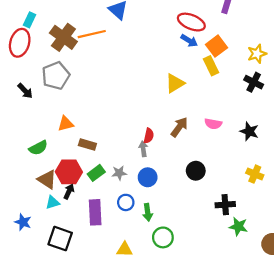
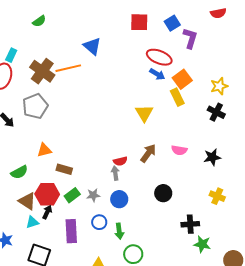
yellow triangle: (175, 83) -> (144, 113), turned -30
black star: (249, 131) -> (212, 157), turned -30
red semicircle: (149, 136) -> (120, 161), turned 64

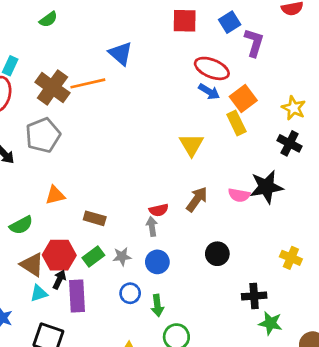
yellow star: (219, 86) -> (294, 108), turned -30
black star: (212, 157) -> (266, 187), moved, size x1.4
brown rectangle: (64, 169) -> (95, 218), moved
purple rectangle: (71, 231) -> (77, 296), moved

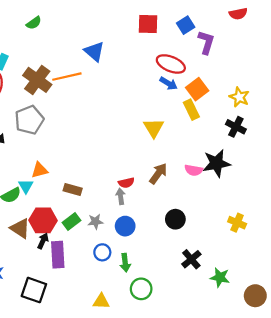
cyan triangle: (39, 293) -> (26, 186), moved, turned -42
black cross: (254, 296) -> (191, 259), moved, turned -36

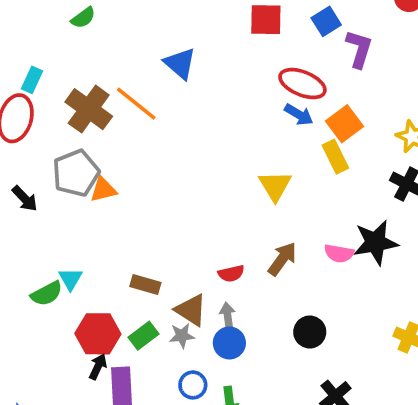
orange line: (67, 77) -> (136, 104), turned 52
orange triangle: (40, 170) -> (103, 189), moved
gray arrow: (121, 196) -> (228, 316), moved
brown triangle: (20, 228) -> (191, 310), moved

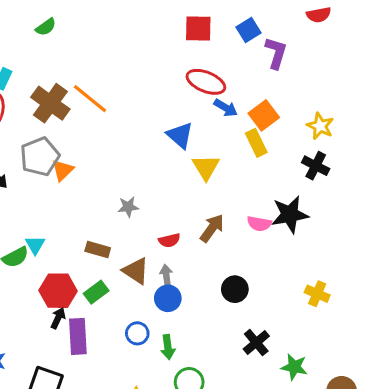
blue triangle: (180, 63) -> (180, 135), moved
red ellipse: (302, 84) -> (206, 82), moved
orange triangle: (103, 189) -> (63, 170), turned -30
gray star: (182, 336) -> (128, 207), moved

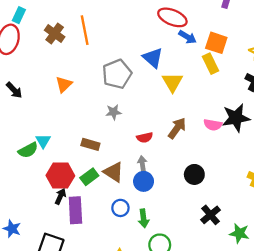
orange line: (90, 99) -> (85, 30), turned 40
brown cross: (50, 103) -> (55, 34), size x0.7
orange square: (264, 115) -> (216, 43), turned -35
gray pentagon: (40, 157) -> (117, 74), moved
brown triangle: (136, 271) -> (114, 172), moved

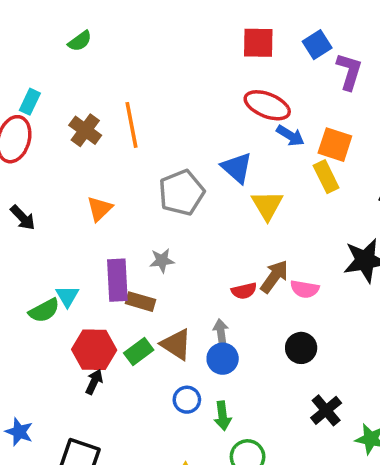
gray star: (114, 112) -> (162, 261), moved
pink semicircle: (213, 125) -> (305, 289), moved
red semicircle: (145, 137) -> (244, 291), moved
purple rectangle: (75, 210) -> (117, 280), moved

